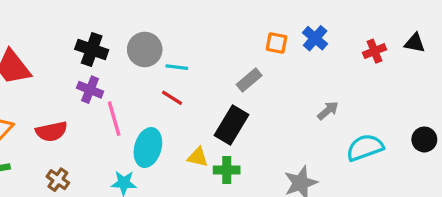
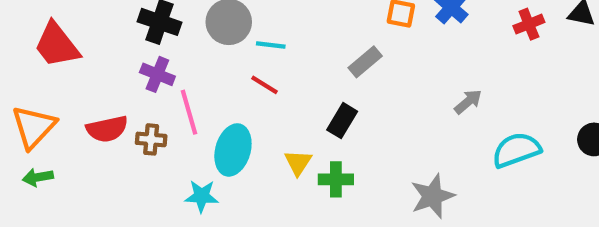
black rectangle: (231, 125) -> (342, 121), size x0.7
yellow triangle: (198, 157) -> (298, 163), turned 50
brown cross: (58, 180) -> (151, 139), moved, turned -30

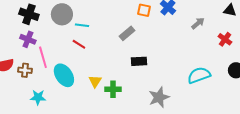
red cross: (529, 24) -> (225, 39), moved, turned -32
gray arrow: (468, 102) -> (198, 23), moved
black rectangle: (342, 121) -> (139, 61), moved, turned 56
cyan ellipse: (233, 150) -> (64, 75), turned -50
cyan star: (202, 196) -> (38, 97), moved

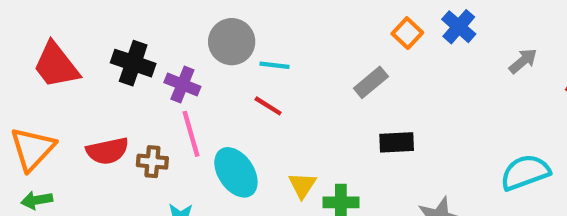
orange square: (144, 10) -> (407, 33), turned 32
black cross: (29, 14) -> (133, 63), moved
purple cross: (28, 39) -> (182, 85), moved

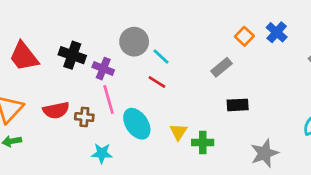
cyan line: (275, 65) -> (161, 56), turned 36

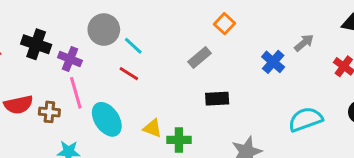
blue cross: (277, 32) -> (273, 62), moved
yellow triangle: (178, 132) -> (152, 128), turned -42

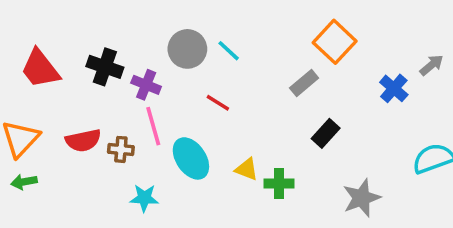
orange square: (225, 24) -> (335, 42), size x1.6
cyan line: (133, 46) -> (229, 51), moved
black rectangle: (217, 99) -> (326, 133), turned -45

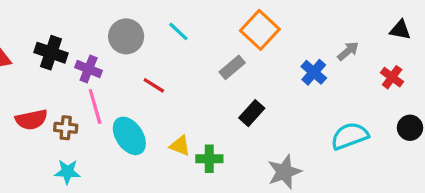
cyan line: (229, 51) -> (178, 31), moved
cyan star: (144, 198) -> (67, 172), moved

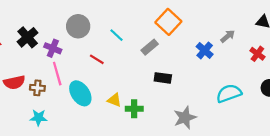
cyan line: (178, 31) -> (117, 35), moved
black cross: (51, 53) -> (28, 37), turned 30
black rectangle: (252, 113) -> (163, 78), turned 56

